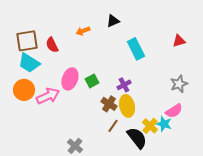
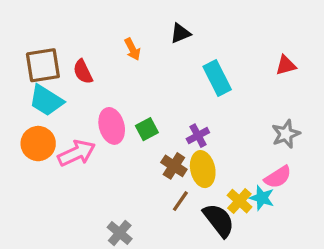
orange arrow: (83, 31) -> (132, 49), turned -96
pink ellipse: (70, 79) -> (112, 126), turned -35

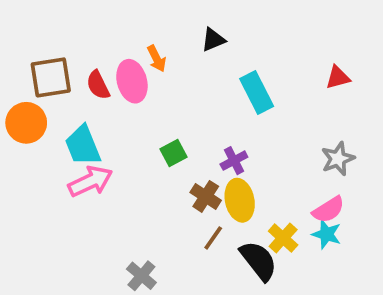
cyan trapezoid: (46, 100) -> (83, 145), moved, turned 36
pink ellipse: (112, 126) -> (132, 81), moved
orange circle: (38, 144) -> (26, 123), moved
cyan star: (262, 198) -> (327, 234), moved

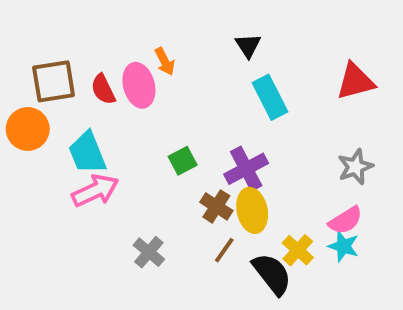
black triangle: (213, 40) -> (248, 46), moved, turned -40
red triangle: (338, 77) -> (355, 81), size x1.5
purple cross: (234, 161) -> (246, 169), size x1.5
gray cross: (141, 276) -> (149, 252), moved

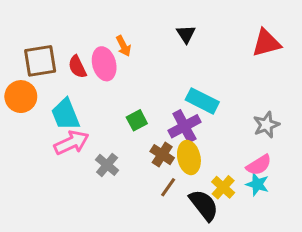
red triangle: (355, 81) -> (266, 43), moved
cyan rectangle: (270, 97) -> (202, 101), moved, turned -36
gray cross: (149, 252) -> (107, 165), moved

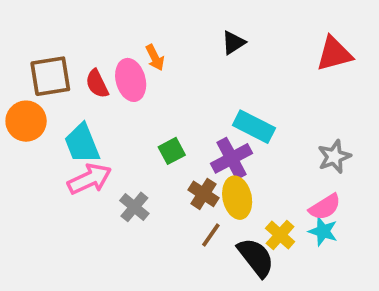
black triangle: (186, 34) -> (233, 43), turned 30

